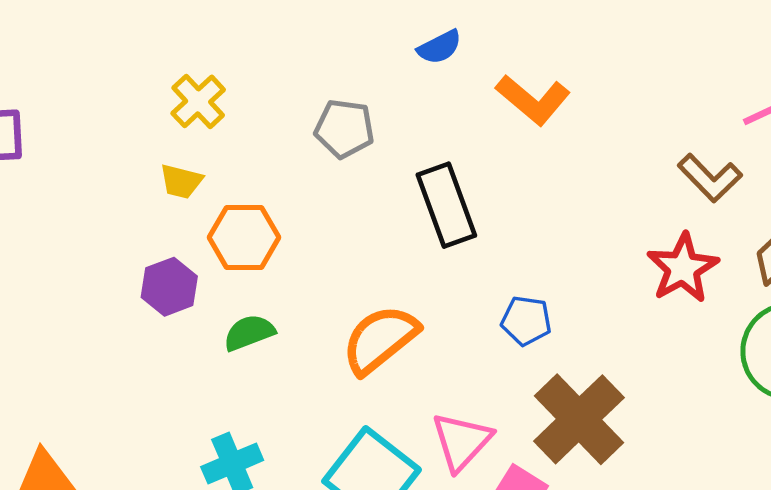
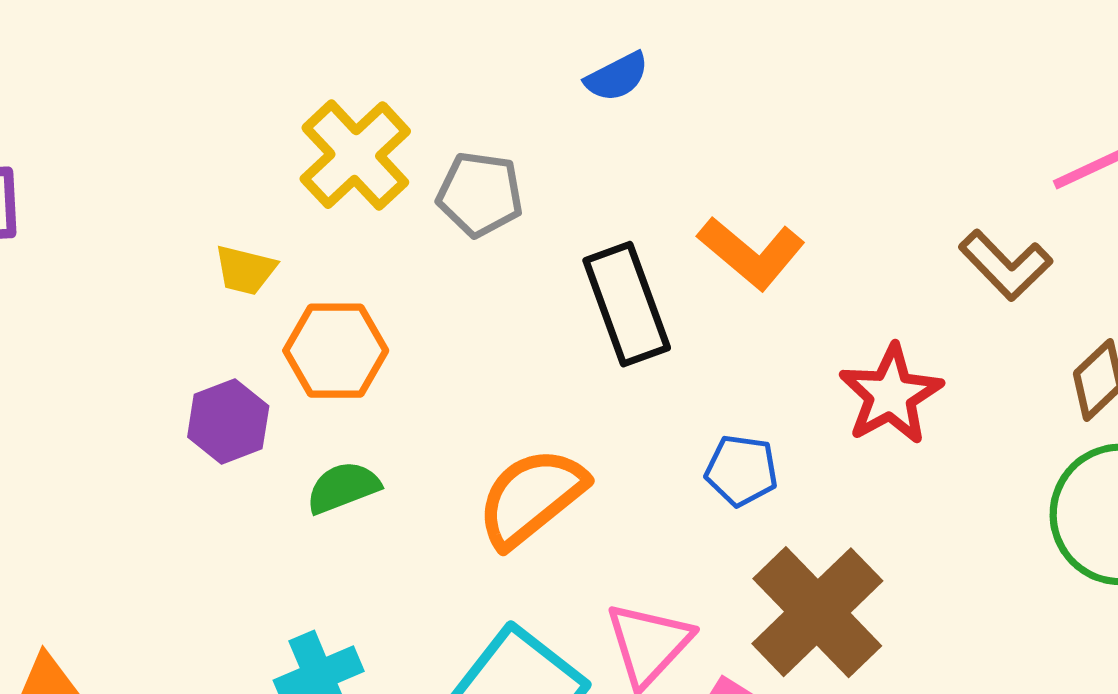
orange L-shape: (533, 100) -> (751, 253), moved
yellow cross: (198, 101) -> (355, 155), moved, size x1.4
red star: (683, 268) -> (891, 395), moved

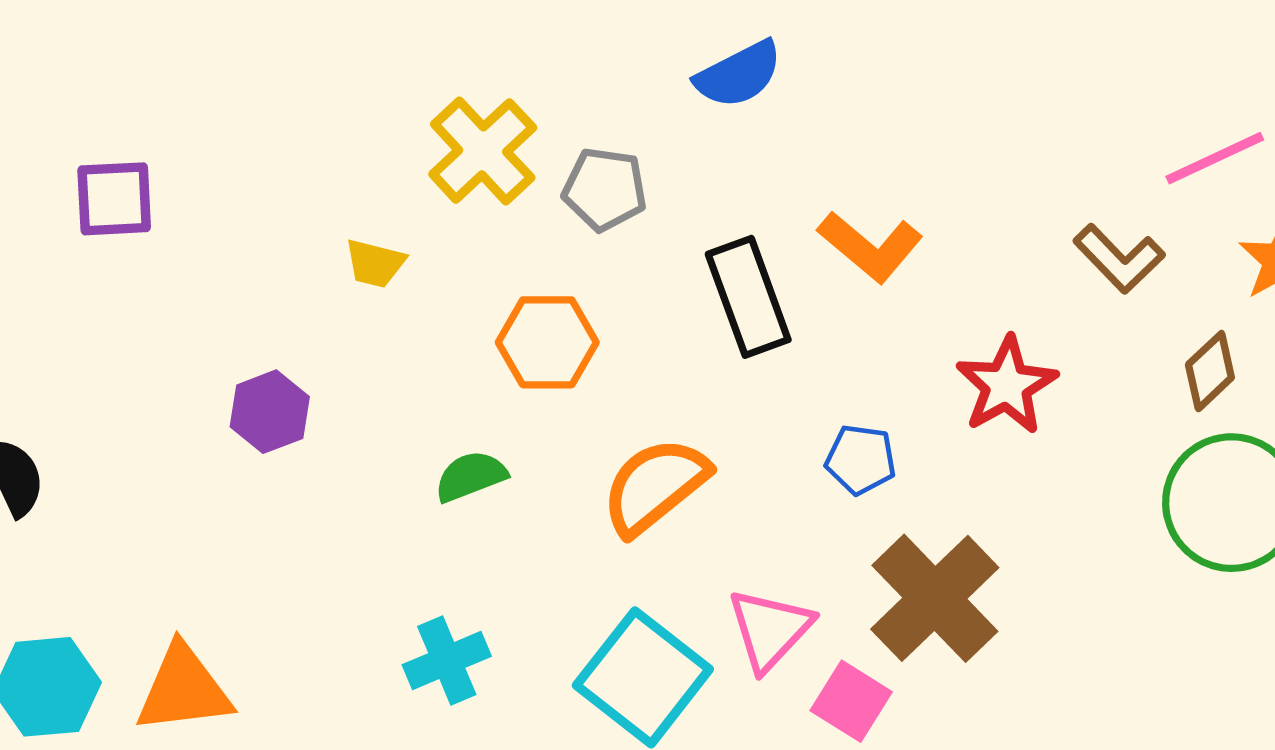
blue semicircle: (617, 77) -> (739, 74), size x1.4
orange hexagon: (336, 351) -> (547, 342), moved
purple hexagon: (228, 422) -> (270, 412), moved

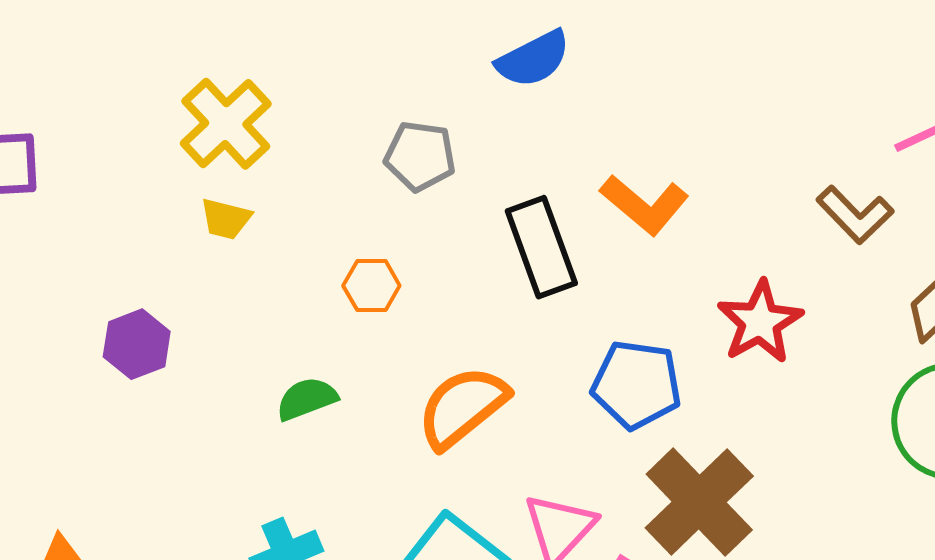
yellow cross: (483, 151) -> (226, 124), moved
orange hexagon: (547, 342) -> (371, 286), size x0.7
blue pentagon: (861, 460) -> (636, 385), size x1.5

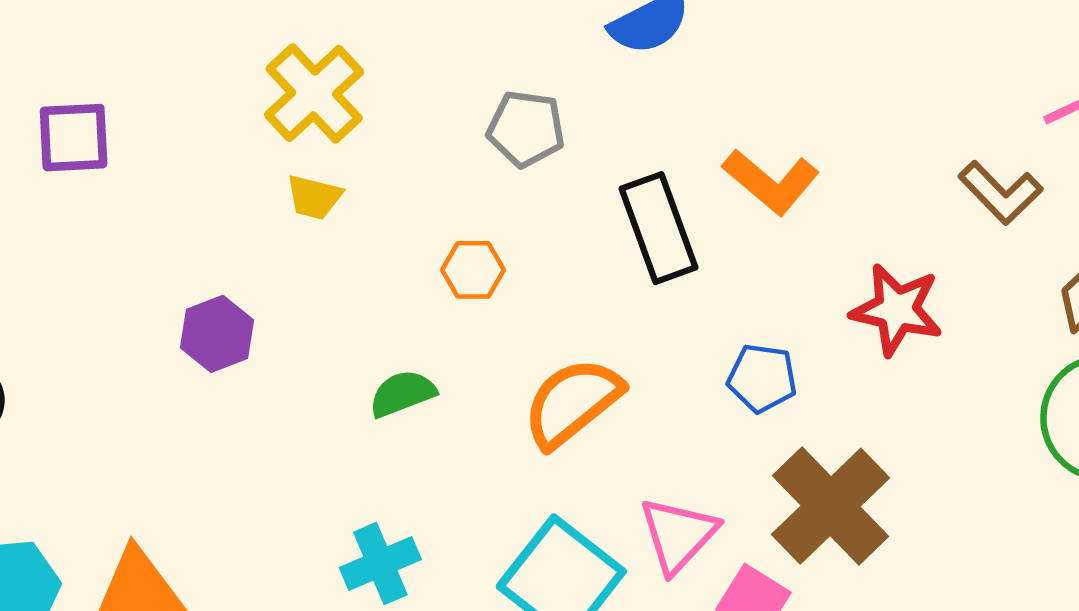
red star: (760, 322) -> (897, 310), turned -30
blue pentagon: (636, 385) -> (762, 378), size x0.7

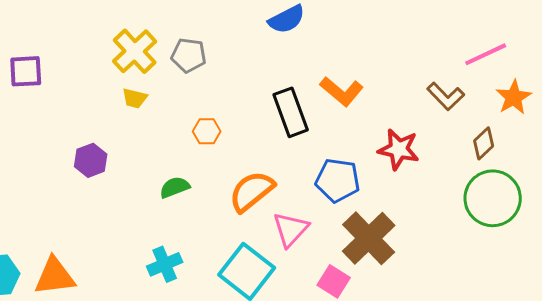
gray pentagon: (526, 129) -> (189, 55), moved
blue pentagon: (762, 378) -> (338, 180), size x1.4
pink triangle: (678, 535) -> (291, 229), moved

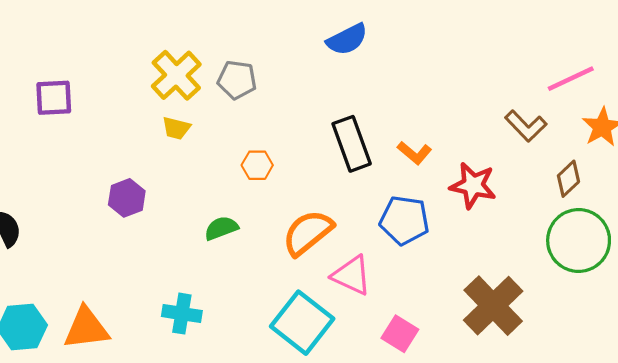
orange L-shape: (342, 91) -> (415, 153), moved, size x0.7
pink triangle: (291, 229) -> (352, 275), turned -48
brown cross: (369, 238) -> (493, 306), moved
cyan cross: (165, 264) -> (182, 314), moved, turned 32

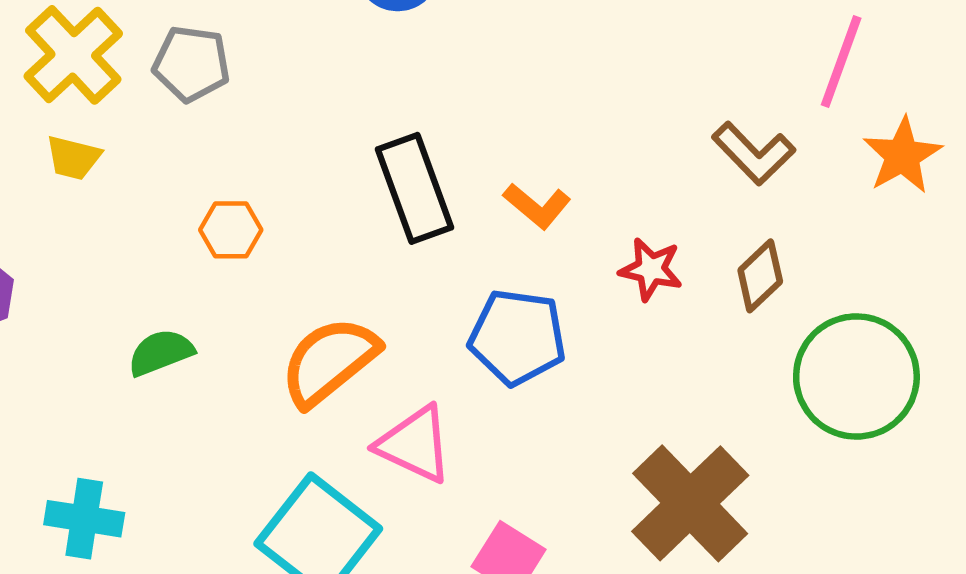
pink line: (571, 79) -> (841, 61), turned -45
brown diamond: (568, 179) -> (760, 276), moved
red star: (473, 185) -> (651, 269), size x0.7

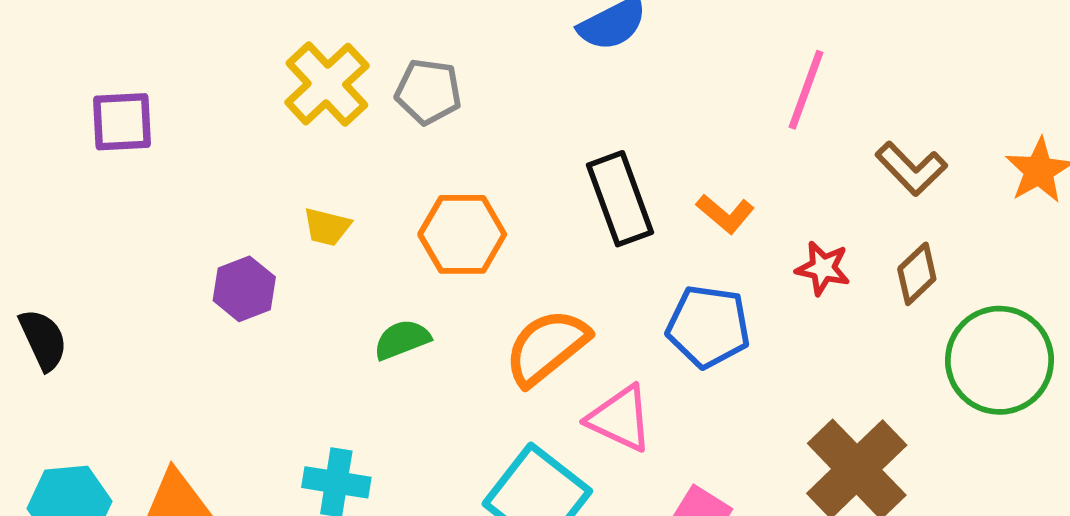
pink line: (841, 61) -> (806, 90), moved
yellow trapezoid: (73, 158) -> (327, 227), moved
orange hexagon: (231, 230) -> (462, 234), size x1.6

